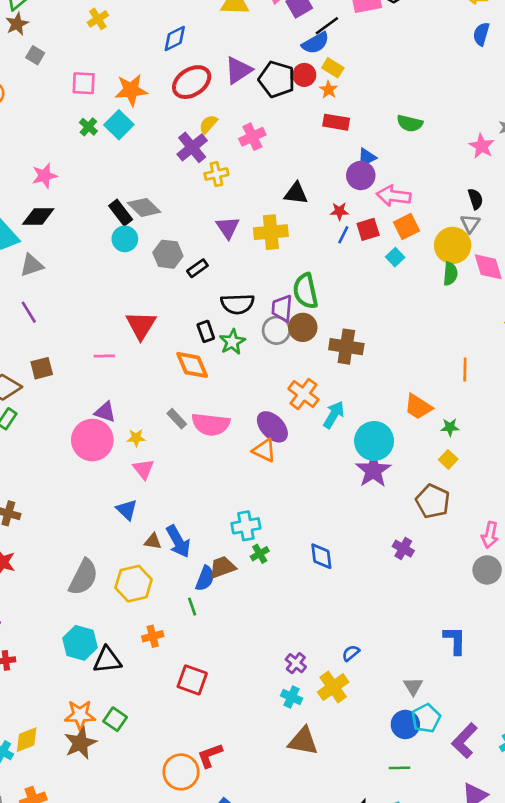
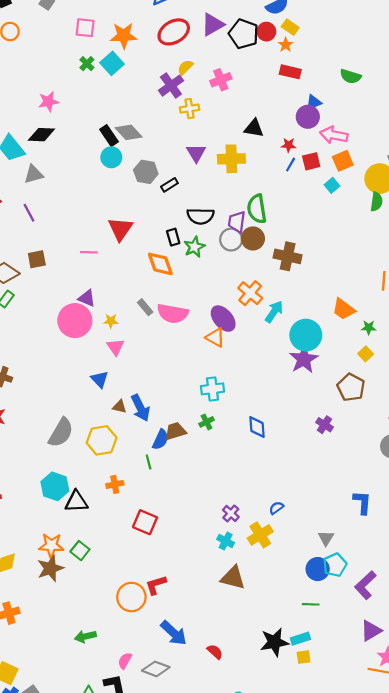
cyan cross: (246, 526) -> (213, 389), moved

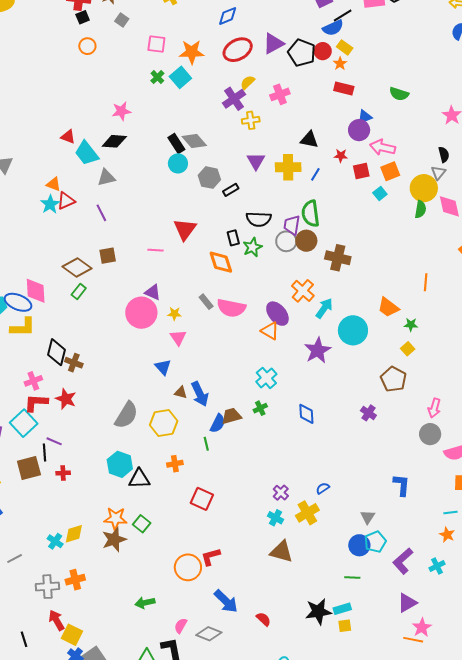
blue line: (291, 165) -> (315, 174), moved
purple star: (304, 359) -> (318, 350), moved
cyan cross: (213, 389) -> (266, 378), turned -35

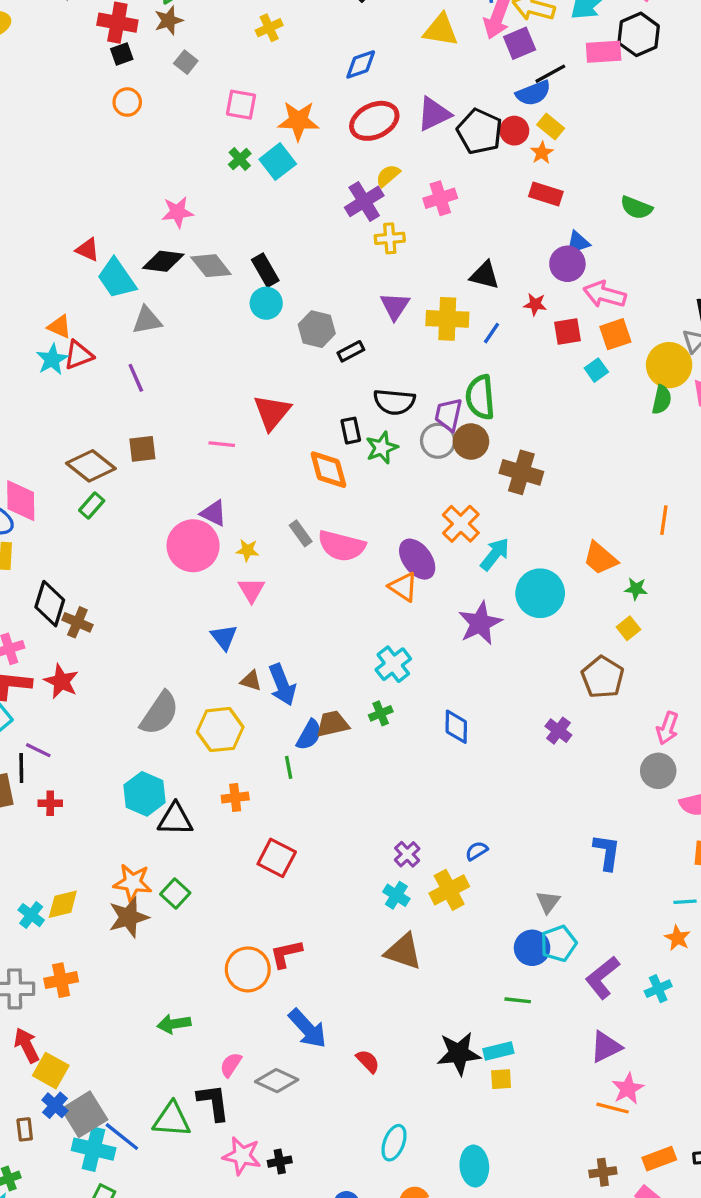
gray diamond: (194, 141) -> (211, 266), moved

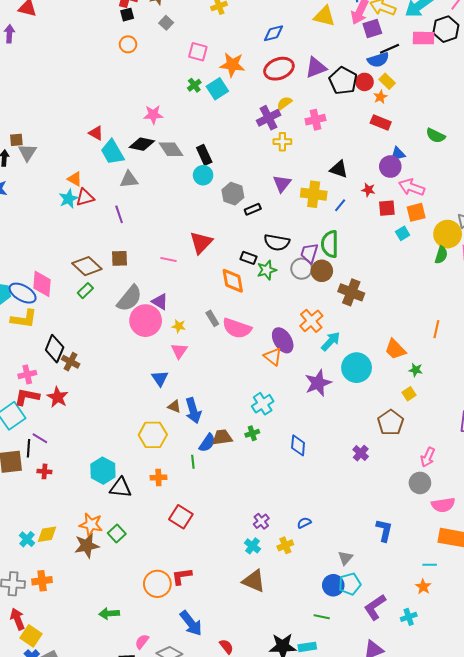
black rectangle: (351, 431) -> (248, 258), turned -63
gray semicircle: (160, 713) -> (130, 298), moved
yellow cross: (449, 890) -> (285, 545), size x0.7

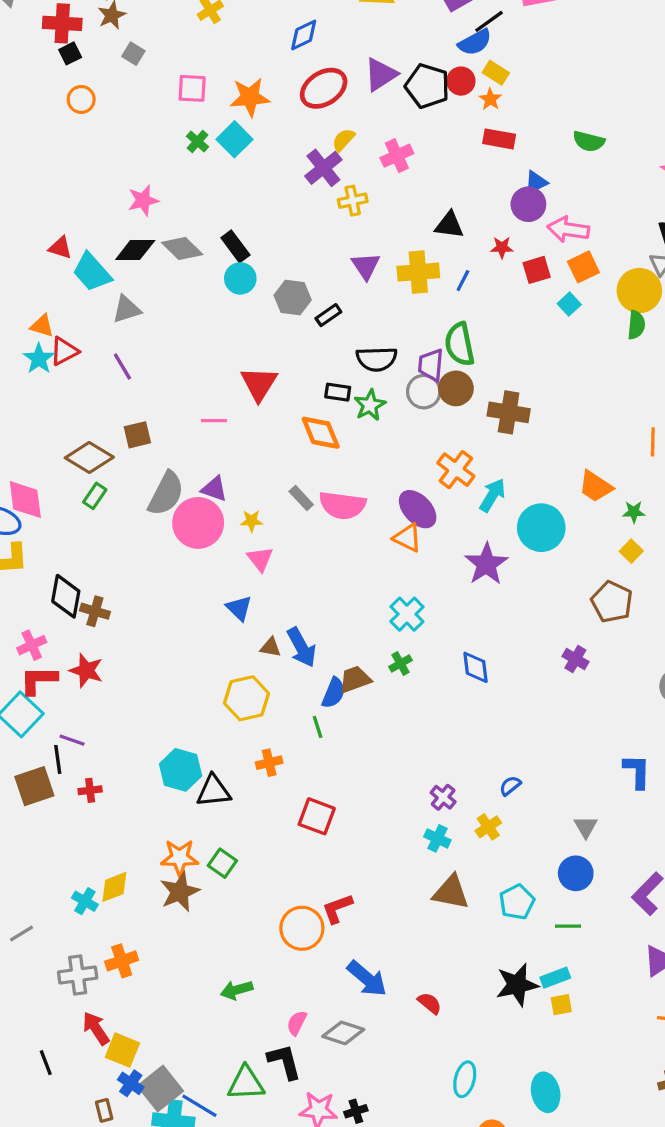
cyan pentagon: (350, 584) -> (517, 902), moved

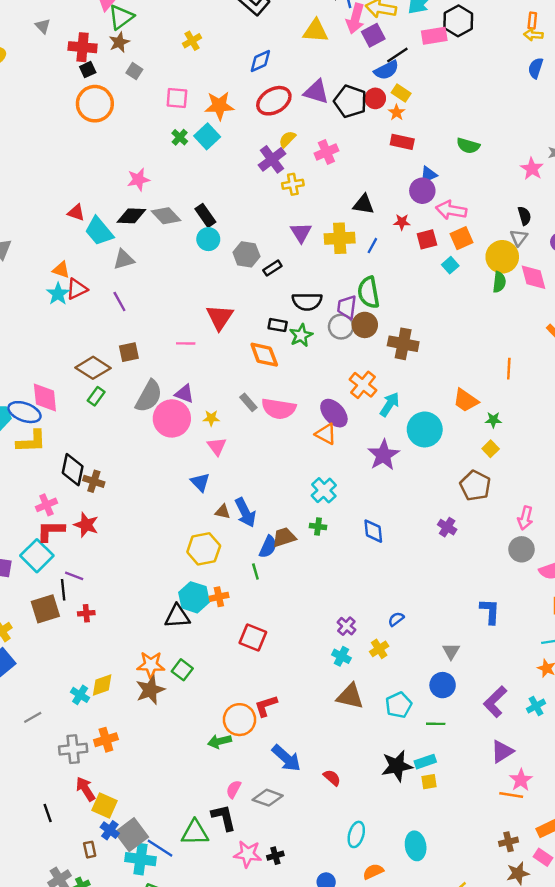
purple triangle: (381, 74) -> (316, 92), turned 48
orange circle: (81, 99) -> (95, 104), size x1.8
green cross: (401, 663) -> (318, 527), turned 35
cyan hexagon: (181, 770) -> (194, 597), moved
green arrow: (237, 990) -> (220, 741), moved

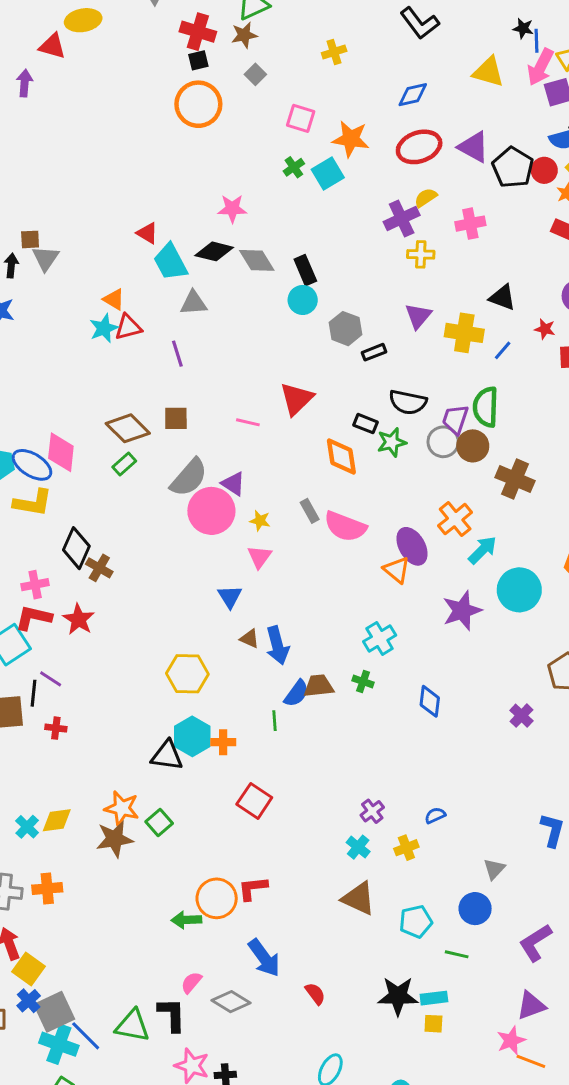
yellow hexagon: (204, 549) -> (187, 674), moved
pink star: (521, 780) -> (511, 1040), moved

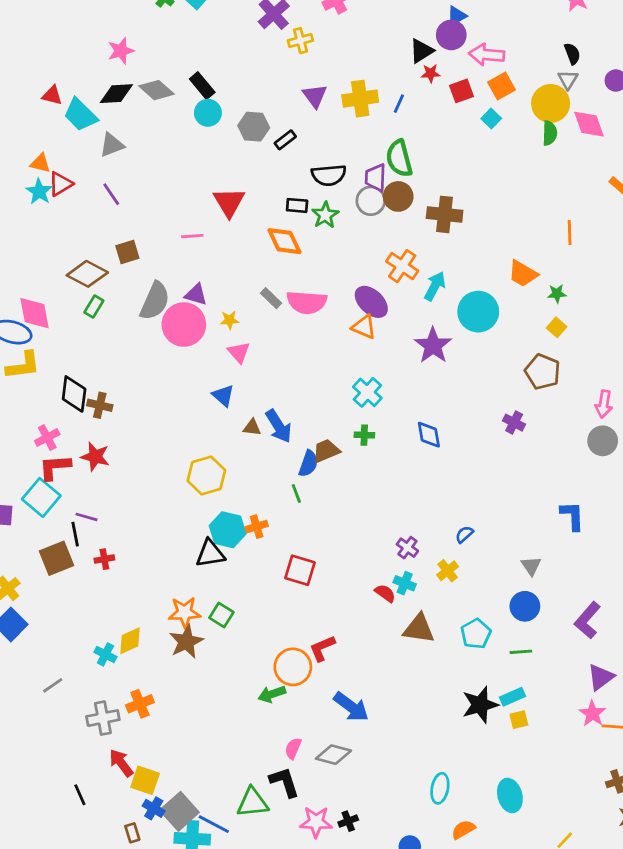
black triangle: (502, 297) -> (421, 51), moved, turned -36
red semicircle: (315, 994) -> (385, 593), moved

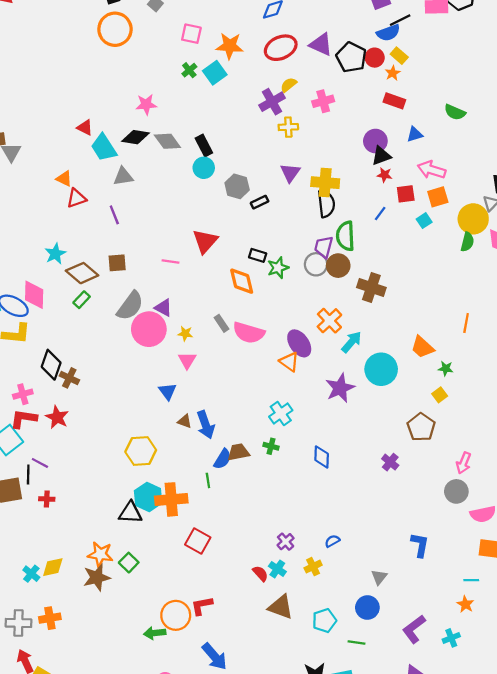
purple circle: (451, 35) -> (375, 141), moved
blue line: (399, 104) -> (380, 214), moved
black semicircle: (329, 175) -> (326, 204), moved, turned -104
cyan star: (39, 192) -> (55, 254), moved
orange cross: (257, 527) -> (171, 499), size x1.8

